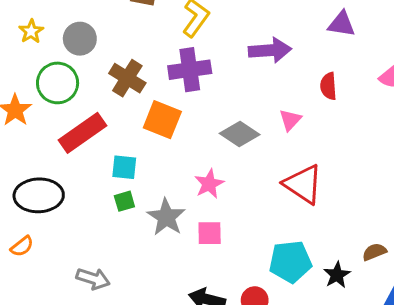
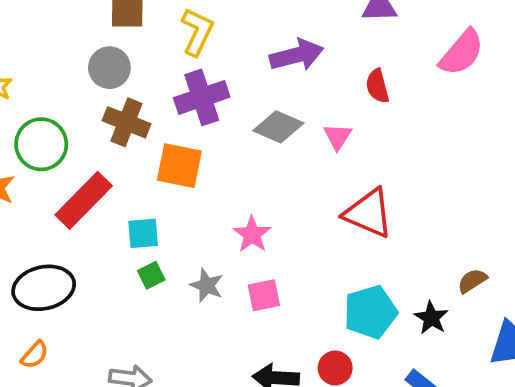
gray circle: (80, 39) -> (109, 68), moved
gray diamond: (240, 134) -> (278, 127), moved
gray star: (166, 217) -> (207, 285), size x0.7

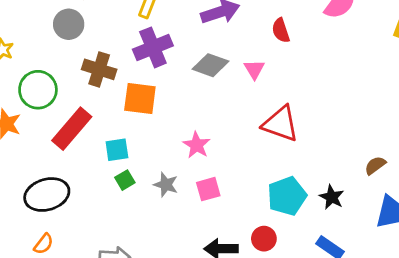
gray circle: (109, 68) -> (69, 24), moved
brown semicircle: (472, 281) -> (375, 165), moved

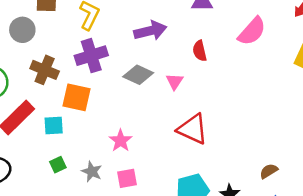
cyan square: (117, 150) -> (54, 125), moved

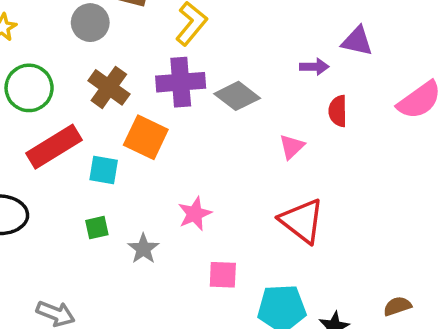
purple arrow: (150, 31) -> (314, 67), moved, size x0.6
gray diamond: (138, 75) -> (237, 96), moved
pink square: (127, 178) -> (223, 275), moved

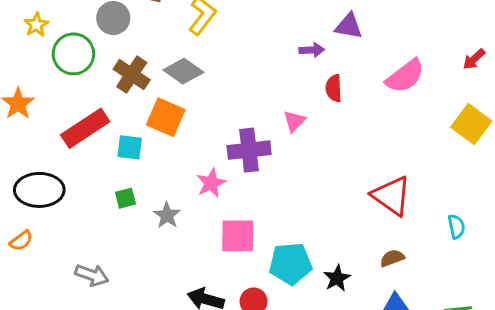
purple cross: (181, 82) -> (249, 150), moved
green circle: (29, 88) -> (73, 54), moved
gray diamond: (237, 96) -> (183, 71), moved
red triangle: (302, 221) -> (392, 196), moved
pink square: (223, 275) -> (238, 236), size x1.4

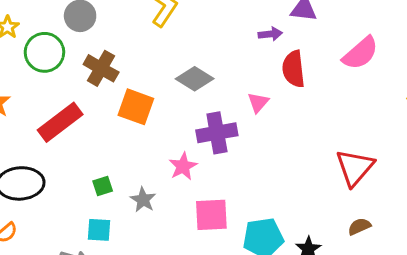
gray diamond: (183, 71) -> (195, 79), moved
red semicircle: (334, 88) -> (294, 69), size x1.4
cyan square: (130, 147) -> (99, 230), moved
red triangle: (392, 196) -> (355, 167), turned 39

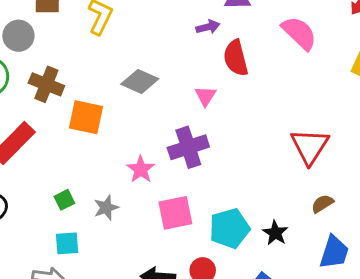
pink semicircle: (360, 53) -> (299, 33), turned -87
purple cross: (217, 133) -> (188, 147), moved
gray star: (143, 200) -> (106, 208), turned 30

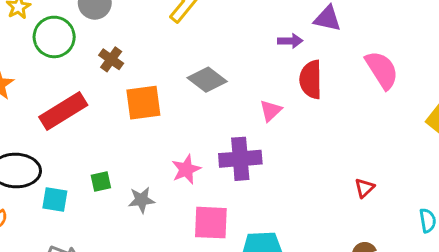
brown cross: (46, 84) -> (111, 59), size x0.7
orange square: (86, 117) -> (143, 103), turned -33
red triangle: (310, 146) -> (364, 188), size x0.5
cyan square: (67, 243) -> (55, 199), moved

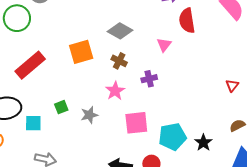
brown cross: (111, 59) -> (119, 61), moved
purple cross: (240, 159) -> (149, 79), size x0.6

